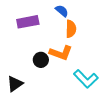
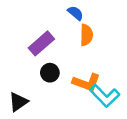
purple rectangle: (28, 22) -> (41, 43), moved, turned -30
orange L-shape: (61, 53) -> (86, 82), moved

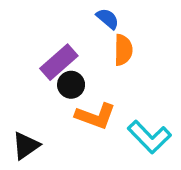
black circle: (50, 73) -> (71, 85), moved
orange L-shape: (86, 82) -> (95, 116), moved

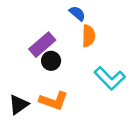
orange L-shape: (95, 116) -> (54, 101), moved
cyan L-shape: (149, 137) -> (110, 78), moved

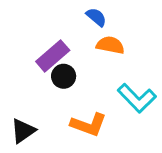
orange semicircle: (88, 36) -> (110, 45), turned -80
orange L-shape: (54, 101) -> (89, 125), moved

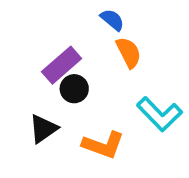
orange semicircle: (110, 45) -> (129, 52), turned 52
black triangle: (23, 131) -> (43, 129), moved

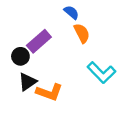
black circle: (74, 89) -> (20, 56), moved
orange L-shape: (103, 145) -> (49, 92), moved

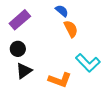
purple rectangle: (39, 41) -> (20, 20), moved
orange L-shape: (49, 92) -> (60, 80), moved

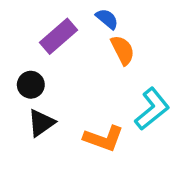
purple rectangle: (20, 20) -> (59, 36), moved
cyan L-shape: (88, 63) -> (152, 109), turned -85

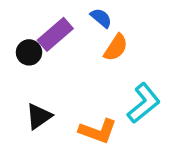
orange semicircle: (123, 50) -> (116, 47), turned 60
black circle: (31, 85) -> (29, 52), moved

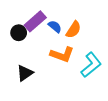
blue semicircle: (101, 18) -> (55, 27), moved
orange L-shape: (98, 131) -> (62, 54), moved

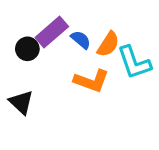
cyan L-shape: (91, 65) -> (134, 63), moved, turned 110
black triangle: (25, 73) -> (21, 102), moved, turned -42

